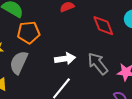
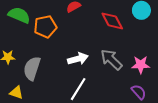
orange pentagon: (29, 32) -> (45, 27), moved

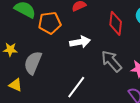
red diamond: (112, 21) -> (116, 23), turned 30
white arrow: (78, 59) -> (80, 42), moved

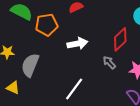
red diamond: (116, 23) -> (120, 39), moved, turned 40
gray arrow: (111, 61) -> (109, 62), size x0.6

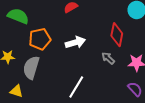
orange pentagon: (47, 25) -> (40, 39), moved
red diamond: (120, 39) -> (117, 35), turned -30

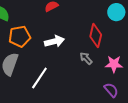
white line: (76, 87) -> (39, 78), moved

